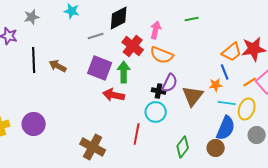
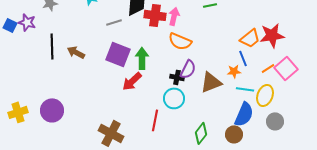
red cross: (133, 46) -> (155, 15), moved, turned -30
red arrow: (114, 95) -> (132, 81), turned -55
brown triangle: (193, 96) -> (211, 82), turned 30

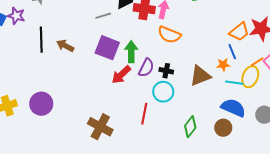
purple semicircle: (188, 69) -> (146, 68), moved
yellow ellipse: (265, 95) -> (250, 77), moved
blue semicircle: (244, 114) -> (233, 108), turned -90

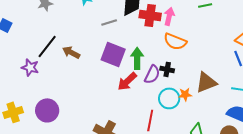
purple star: (16, 16) -> (30, 67), moved
black line: (41, 40) -> (47, 46), turned 40
orange star: (223, 65) -> (185, 94), moved
black cross: (166, 71) -> (167, 69), moved

